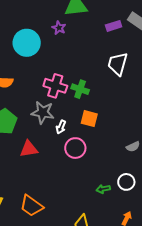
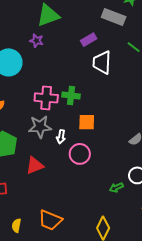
purple rectangle: (114, 26) -> (89, 40), moved

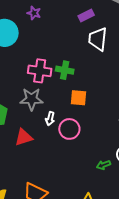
white arrow: (61, 137) -> (50, 119), moved

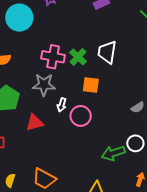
white trapezoid: (98, 39) -> (107, 52), moved
green cross: (65, 70) -> (78, 57), turned 30
green arrow: (103, 165) -> (113, 153), size x1.6

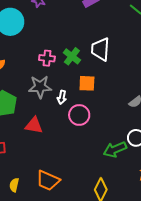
pink cross: (53, 57) -> (47, 58), size x0.7
white arrow: (62, 105) -> (62, 97), moved
red triangle: (35, 123) -> (34, 125), turned 30

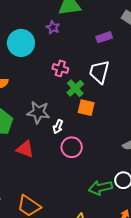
white trapezoid: (100, 49) -> (99, 72), moved
pink cross: (47, 58) -> (60, 68), moved
orange square: (87, 83) -> (86, 108), moved

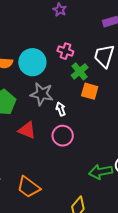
cyan circle: (21, 43) -> (32, 62), moved
white arrow: (58, 127) -> (61, 109), turned 136
pink circle: (72, 147) -> (63, 136), moved

